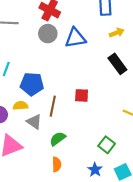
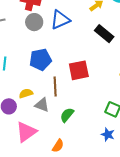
blue pentagon: (32, 84) -> (40, 60), moved
red square: (82, 95) -> (79, 70), size x1.5
orange semicircle: (57, 164) -> (58, 146), moved, turned 48

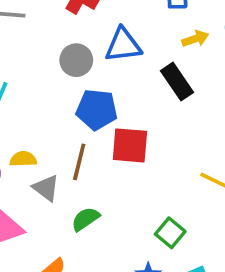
gray circle: (34, 22) -> (76, 60), moved
black rectangle: (104, 34) -> (177, 82), moved
blue pentagon: (40, 60) -> (97, 110), moved

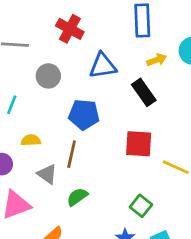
gray circle: (76, 60) -> (48, 76), moved
red square: (130, 145) -> (139, 144), moved
yellow semicircle: (23, 159) -> (31, 140), moved

